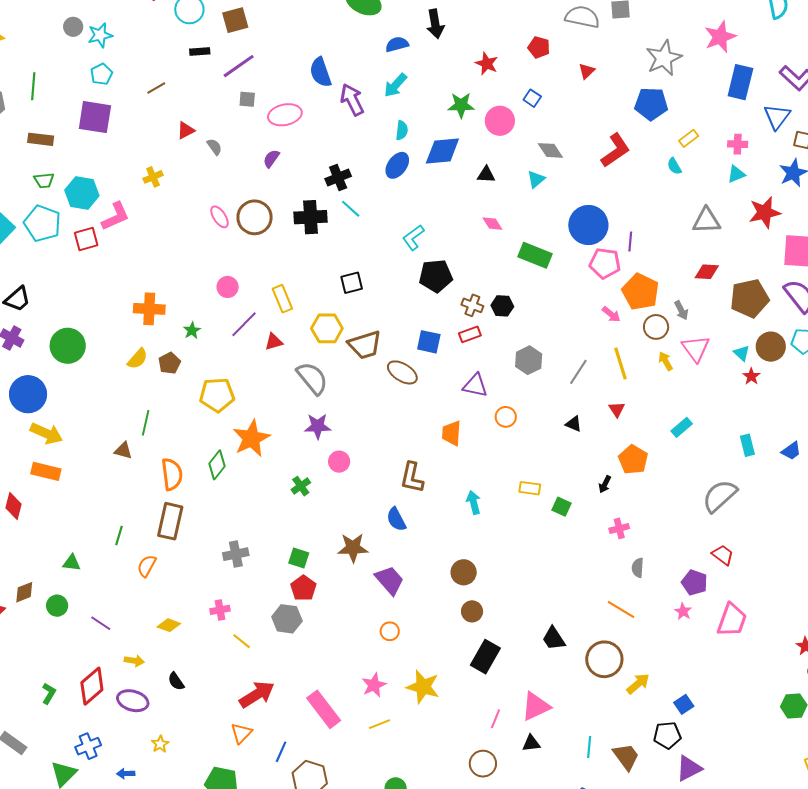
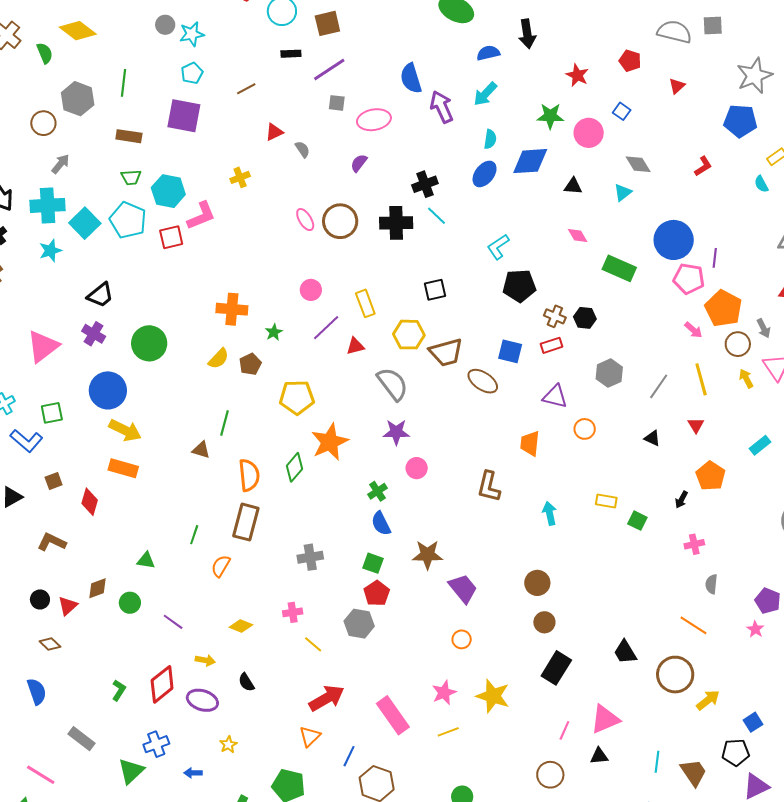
red L-shape: (615, 150) -> (703, 166), size x0.6
blue semicircle: (396, 519) -> (381, 523), moved

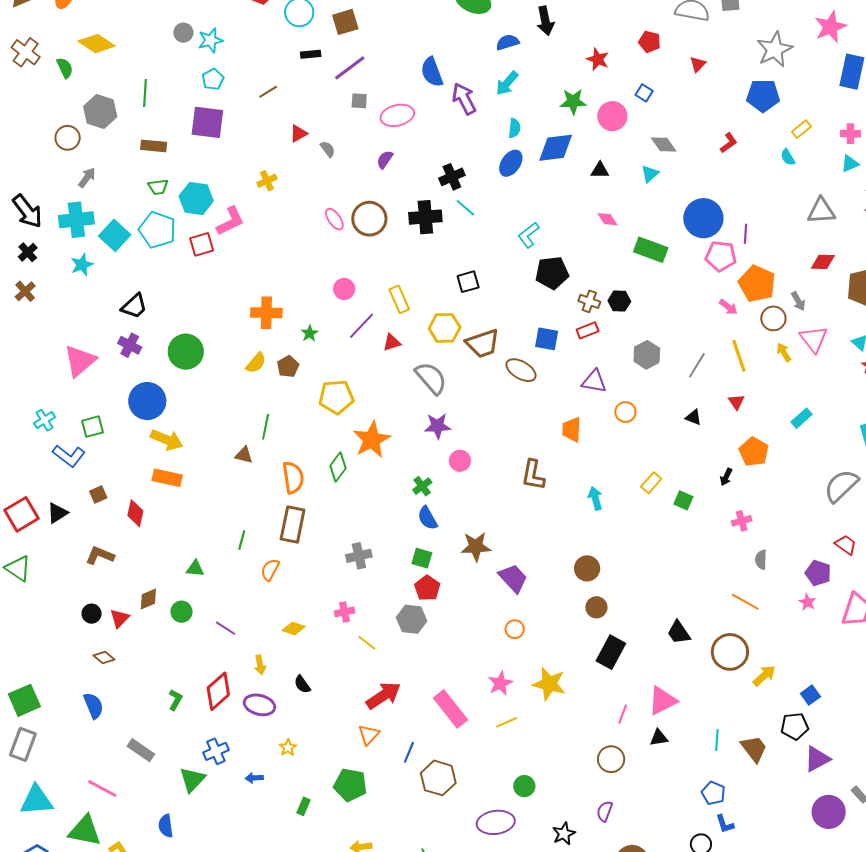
yellow rectangle: (606, 501) -> (651, 483), turned -55
yellow arrow: (205, 660) -> (260, 665), turned 72

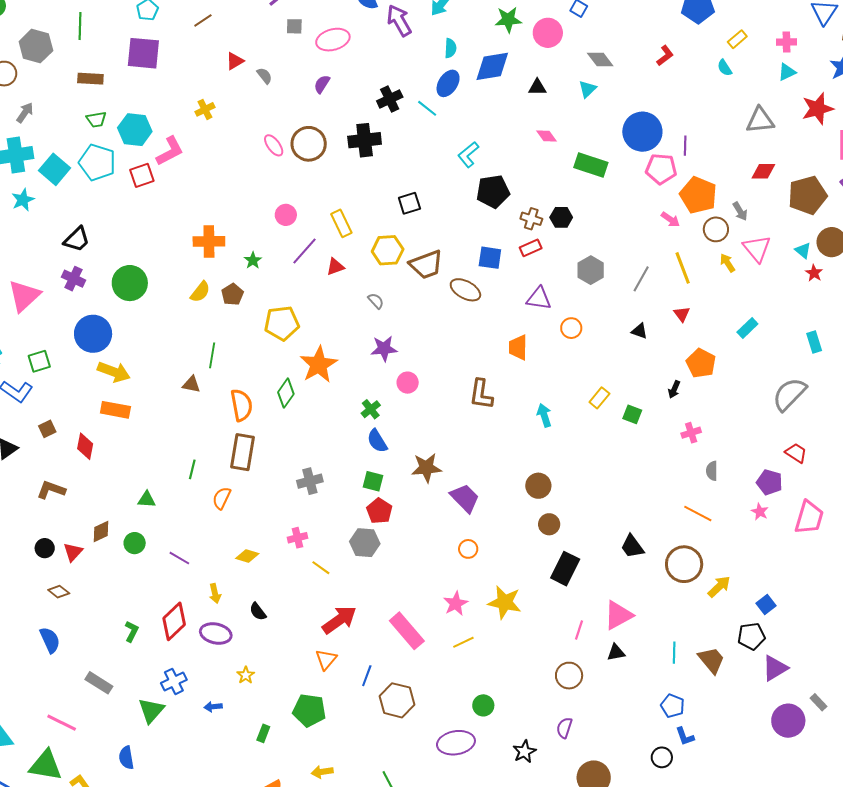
cyan line: (465, 208) -> (427, 108), moved
gray semicircle: (431, 378) -> (376, 301), size x0.5

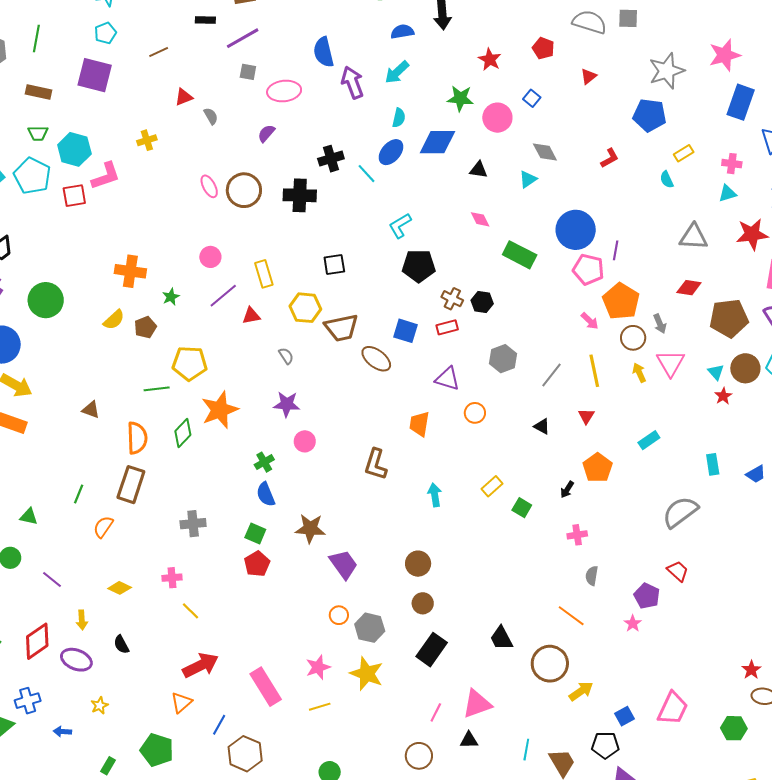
green line: (212, 355) -> (157, 389), moved, turned 65
pink trapezoid: (809, 517) -> (673, 708), moved
gray hexagon: (365, 543) -> (370, 628), moved

